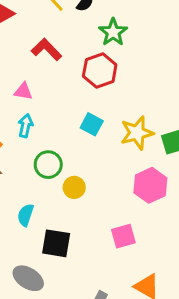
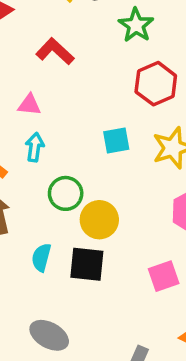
red hexagon: (100, 71) -> (156, 84), moved
cyan square: (92, 124) -> (116, 141), turned -35
yellow circle: (74, 187) -> (99, 220), size x1.4
black square: (56, 243) -> (87, 264), moved

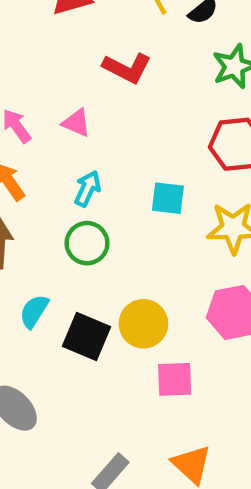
red L-shape: (55, 51) -> (127, 68), turned 147
cyan arrow: (35, 147) -> (88, 189), moved
yellow circle: (99, 220) -> (143, 324), moved

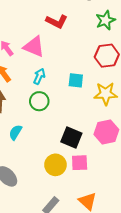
pink triangle: (76, 123) -> (34, 47), size x1.6
yellow circle: (143, 324) -> (55, 165), moved
black square: (86, 336) -> (71, 138), moved

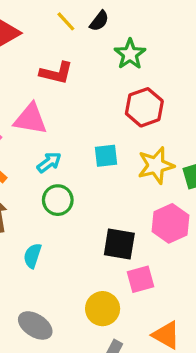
cyan arrow: (39, 76) -> (49, 162), turned 42
yellow circle: (55, 165) -> (103, 309), moved

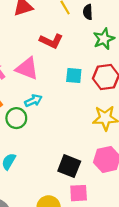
black semicircle: (99, 21) -> (88, 12), turned 128
cyan square: (106, 156) -> (74, 76), moved
green circle: (58, 200) -> (16, 118), moved

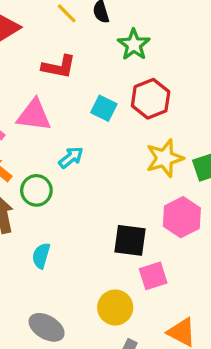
cyan square: (74, 76) -> (104, 108), turned 35
cyan arrow: (33, 101) -> (71, 157), moved

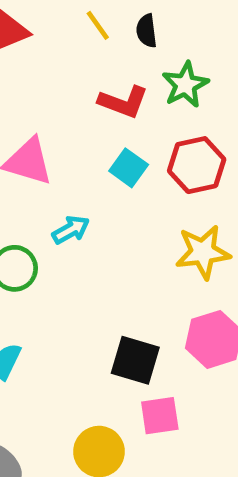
red L-shape: (59, 67) -> (123, 102), moved

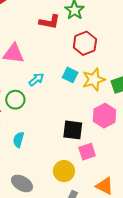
cyan square: (129, 168) -> (70, 75), moved

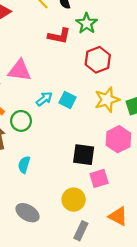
cyan square: (70, 75) -> (67, 100), moved

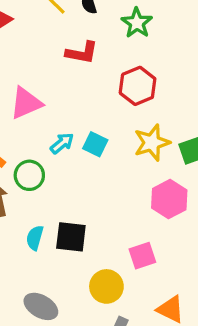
green star: (87, 23) -> (137, 23), moved
pink triangle: (20, 70) -> (26, 103), turned -30
black square: (84, 155) -> (71, 237), moved

